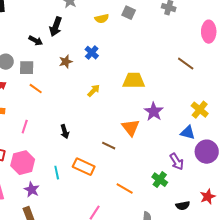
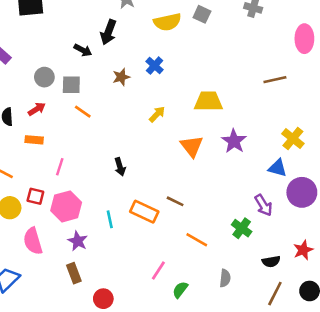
yellow semicircle: (102, 19) -> (167, 22), size x1.5
brown line: (186, 64) -> (275, 80), turned -48
pink line: (25, 127) -> (60, 167), moved
orange triangle: (131, 128) -> (192, 146), moved
brown line: (109, 146) -> (175, 201), moved

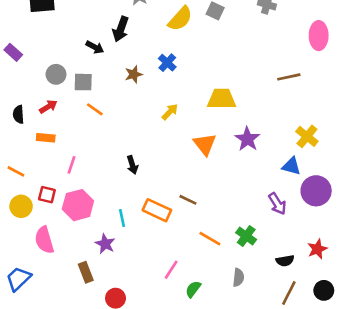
yellow semicircle: (167, 22) -> (180, 19), turned -36
green cross: (242, 228) -> (246, 236), moved
purple star: (78, 241) -> (105, 244), moved

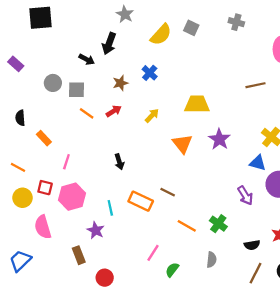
red arrow: (48, 107) -> (114, 111), moved
orange rectangle: (46, 138) -> (44, 138), turned 42

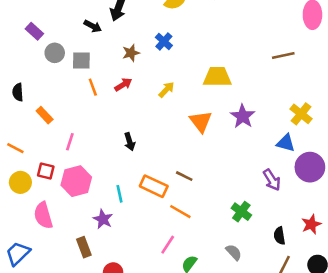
purple rectangle: (16, 64) -> (34, 31), moved
orange line: (87, 113) -> (93, 87), turned 35
orange line: (187, 226) -> (180, 212), moved
black semicircle: (252, 245) -> (279, 236), turned 91
gray semicircle: (212, 260) -> (234, 252), turned -49

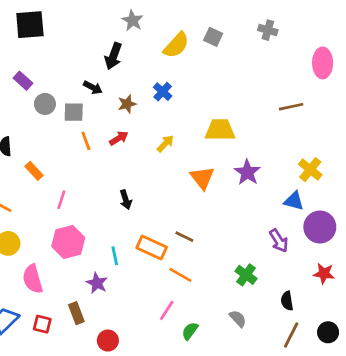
black arrow: (93, 26) -> (93, 88), moved
red square: (46, 171) -> (42, 324), moved
red star: (311, 224) -> (324, 274), moved, turned 30

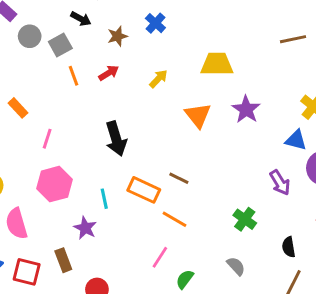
gray square: (74, 112) -> (60, 45), turned -30
black arrow: (126, 200) -> (116, 139), size x1.6
red square: (42, 324) -> (27, 272), size x1.4

